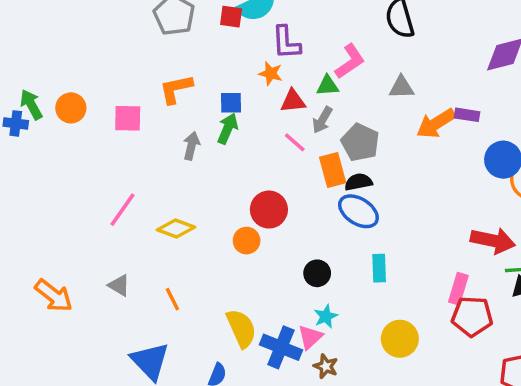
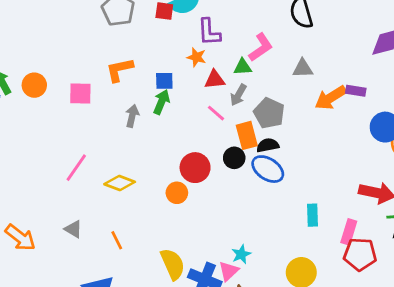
cyan rectangle: (379, 268) -> (312, 215), moved
black circle: (317, 273) -> (234, 158), moved

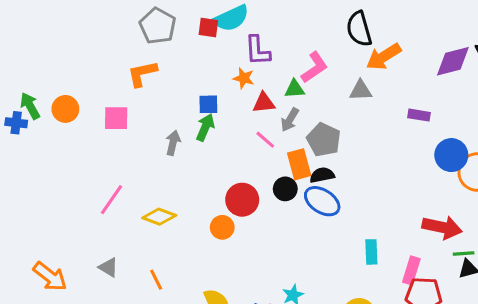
orange L-shape: (120, 70) -> (142, 74), moved
orange arrow: (331, 98) -> (384, 57), moved

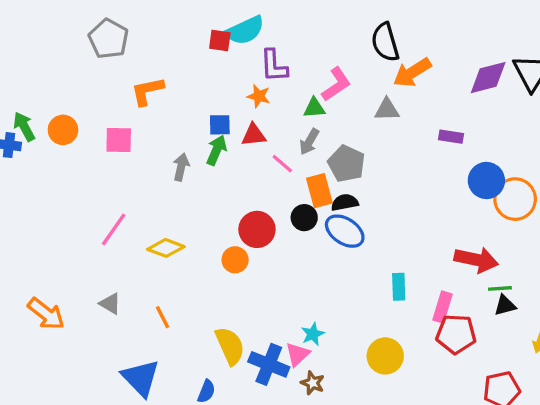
gray pentagon: (158, 26) -> (109, 39), moved
red triangle: (264, 103) -> (254, 135), moved

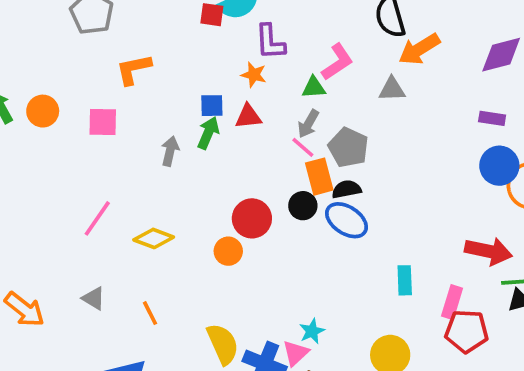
purple rectangle: (451, 137) -> (492, 118), moved
pink line: (282, 164) -> (303, 147), moved

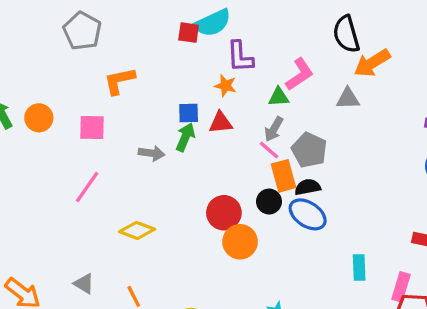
gray arrow: (170, 151) -> (152, 153), turned 85
pink line: (97, 218) -> (87, 187), moved
orange circle: (228, 251) -> (240, 242), moved, size x1.4

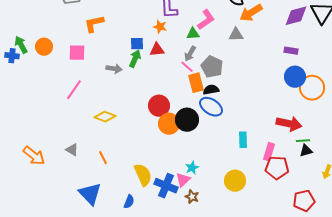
black circle: (269, 202) -> (187, 120), moved, size x1.5

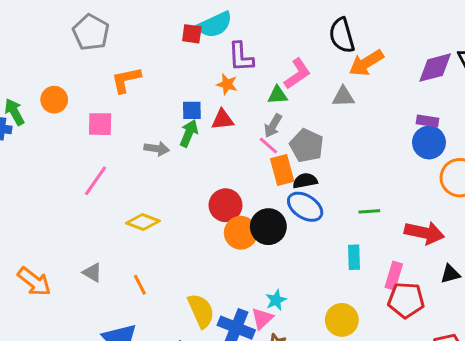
orange circle: (44, 47) -> (54, 100), moved
blue circle: (295, 77) -> (429, 142), moved
green line: (303, 141) -> (369, 211), moved

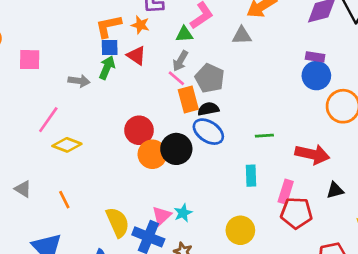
orange L-shape: (126, 80) -> (108, 26), moved
red triangle: (222, 120) -> (136, 56), turned 40
pink line: (95, 181) -> (48, 120), moved
pink triangle: (262, 318) -> (162, 216), moved

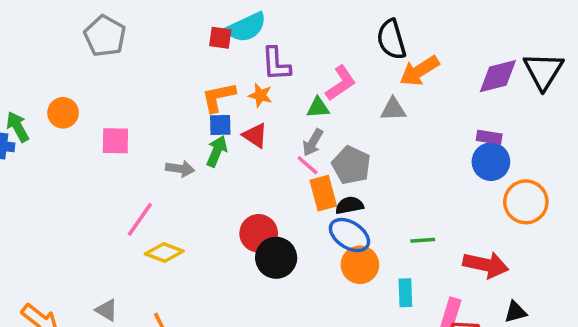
black circle: (176, 149) -> (276, 258), moved
orange circle: (152, 154) -> (360, 265), moved

